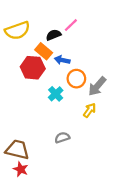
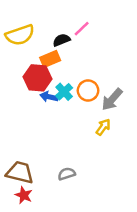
orange rectangle: (44, 51) -> (50, 59), turned -63
blue arrow: (62, 60) -> (49, 97), moved
cyan cross: (56, 94) -> (64, 92), moved
gray semicircle: (62, 138) -> (67, 174), moved

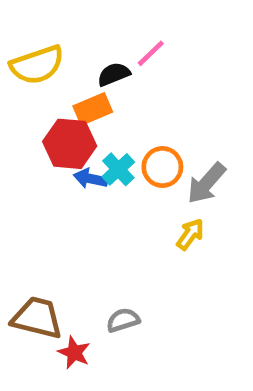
red star: (24, 195) -> (74, 353), moved

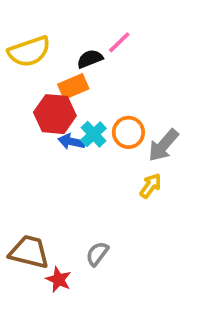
gray semicircle: (123, 320) -> (97, 254), turned -35

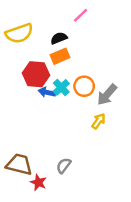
pink line: (119, 42) -> (80, 15), moved
orange rectangle: (73, 86) -> (60, 56), moved

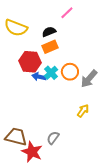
yellow semicircle: (19, 33) -> (16, 28), turned 40
yellow arrow: (99, 121) -> (83, 111), moved
red star: (38, 182) -> (32, 152), size x1.5

